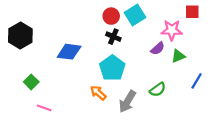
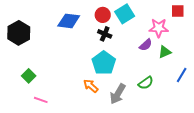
blue diamond: (69, 52) -> (69, 21), moved

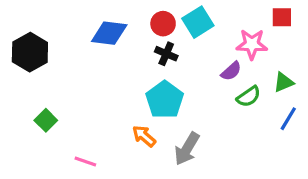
green triangle: (165, 52) -> (283, 82), moved
green semicircle: (146, 83) -> (249, 97), moved
pink line: (41, 100) -> (85, 161), moved

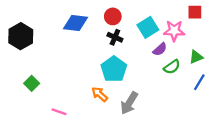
cyan square: (198, 22) -> (148, 27), moved

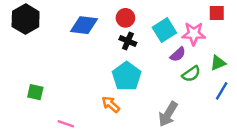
black hexagon: (21, 36) -> (26, 19), moved
green square: (32, 83) -> (35, 92), turned -32
gray arrow: (129, 103) -> (168, 114), moved

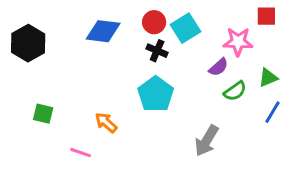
black hexagon: (26, 19) -> (28, 43), moved
cyan square: (164, 30) -> (186, 28), moved
orange arrow: (111, 104) -> (106, 123), moved

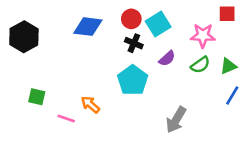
purple semicircle: (219, 67) -> (167, 58), moved
green semicircle: (235, 91) -> (200, 65), moved
pink line: (81, 153) -> (66, 119), moved

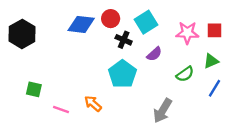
red square: (227, 14) -> (215, 30), moved
red circle: (131, 19) -> (111, 19), moved
green semicircle: (200, 65) -> (185, 74), moved
orange arrow: (90, 104) -> (93, 104), moved

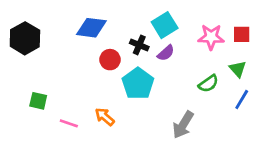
red circle: (111, 19) -> (110, 60), moved
purple semicircle: (154, 54) -> (166, 53), moved
green triangle: (211, 61) -> (238, 69), turned -49

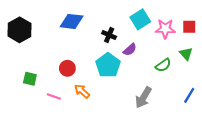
cyan square: (165, 25) -> (140, 19), moved
purple semicircle: (166, 53) -> (130, 50), moved
red circle: (110, 60) -> (67, 68), moved
blue line: (242, 99) -> (189, 95), moved

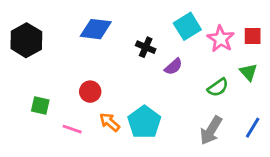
pink star: (165, 29) -> (221, 39), turned 30
cyan pentagon: (108, 65) -> (144, 122), moved
gray arrow: (143, 97) -> (211, 130), moved

